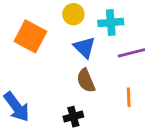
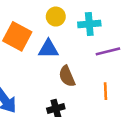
blue triangle: (84, 47) -> (48, 49), moved, turned -45

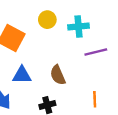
blue triangle: (48, 49) -> (22, 75), moved
orange line: (105, 91) -> (95, 99), moved

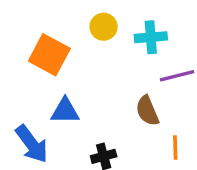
brown semicircle: (58, 75) -> (147, 111), moved

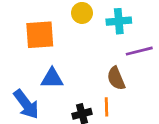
orange square: (49, 55) -> (40, 35), turned -32
orange line: (175, 148) -> (107, 107), moved

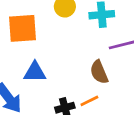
orange line: (107, 107) -> (89, 101), turned 66

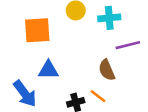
orange line: (89, 101) -> (98, 96), turned 63

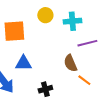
orange line: (98, 96) -> (84, 80), moved

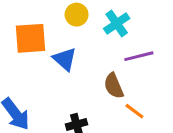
cyan cross: (72, 21) -> (117, 23), turned -30
blue triangle: (23, 63) -> (65, 59), moved, turned 42

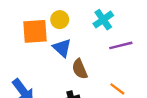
yellow circle: (77, 15) -> (60, 20), moved
brown semicircle: (114, 86) -> (80, 69), moved

